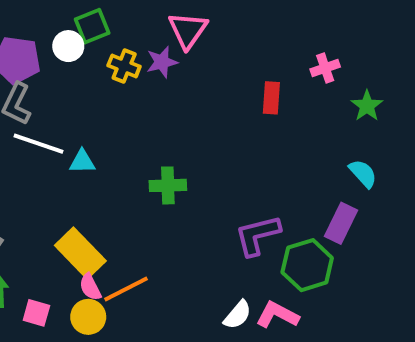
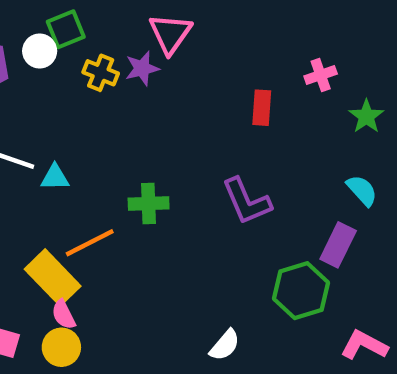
purple L-shape: (257, 235) -> (247, 201), moved, turned -99
orange line: (126, 289) -> (90, 243), moved
pink L-shape: (277, 315) -> (364, 345), moved

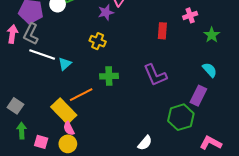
yellow cross: (101, 73) -> (98, 41), moved
cyan triangle: (55, 177) -> (65, 64), turned -40

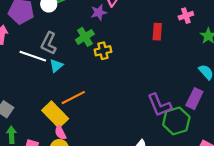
gray L-shape: (31, 34) -> (49, 43), moved
yellow cross: (98, 41) -> (103, 51), moved, turned -35
purple L-shape: (155, 75) -> (159, 105), moved
green cross: (109, 76) -> (85, 37), moved, turned -30

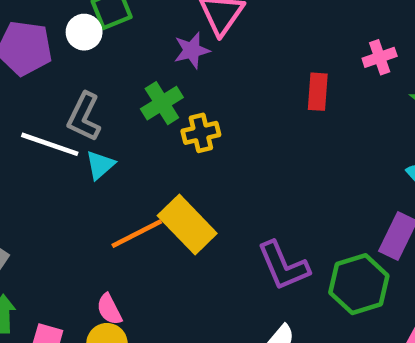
purple L-shape: (159, 105) -> (283, 266), moved
yellow rectangle: (55, 115) -> (187, 225), moved

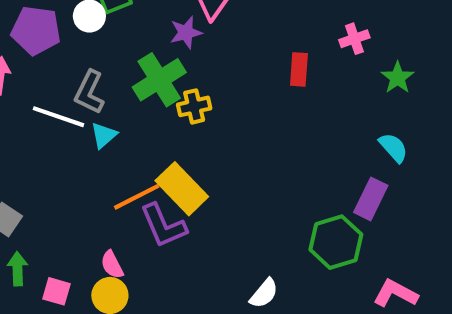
green cross: (162, 103) -> (159, 80), size x1.4
purple L-shape: (283, 266) -> (163, 226), moved

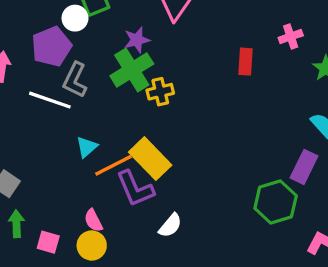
purple pentagon: (36, 30) -> (52, 47), moved, turned -30
purple star: (186, 33) -> (137, 40), moved
cyan triangle: (104, 135) -> (87, 147), moved
white semicircle: (264, 293) -> (170, 225), moved

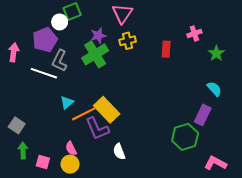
yellow cross: (160, 92) -> (128, 41), moved
white semicircle: (170, 225) -> (119, 152), turned 119

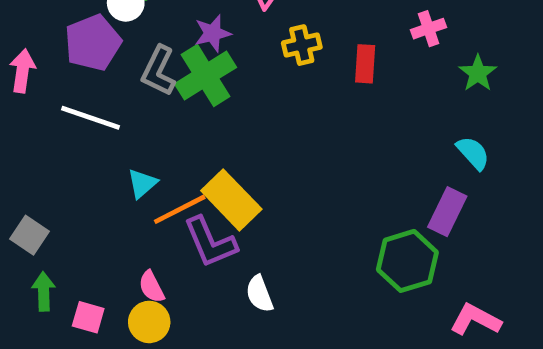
yellow cross: (128, 41) -> (302, 45), moved
gray L-shape: (60, 61) -> (159, 71), moved

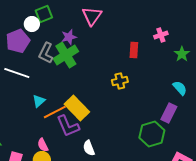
yellow cross: (302, 45) -> (120, 81), moved

